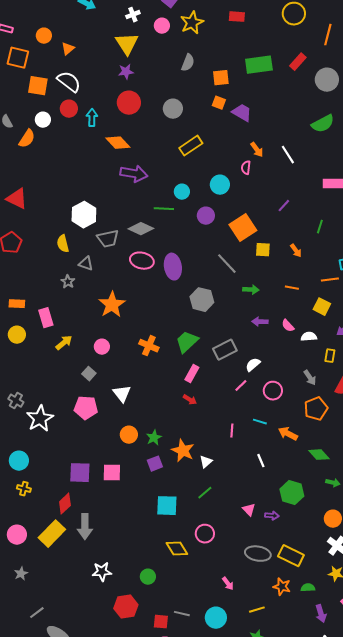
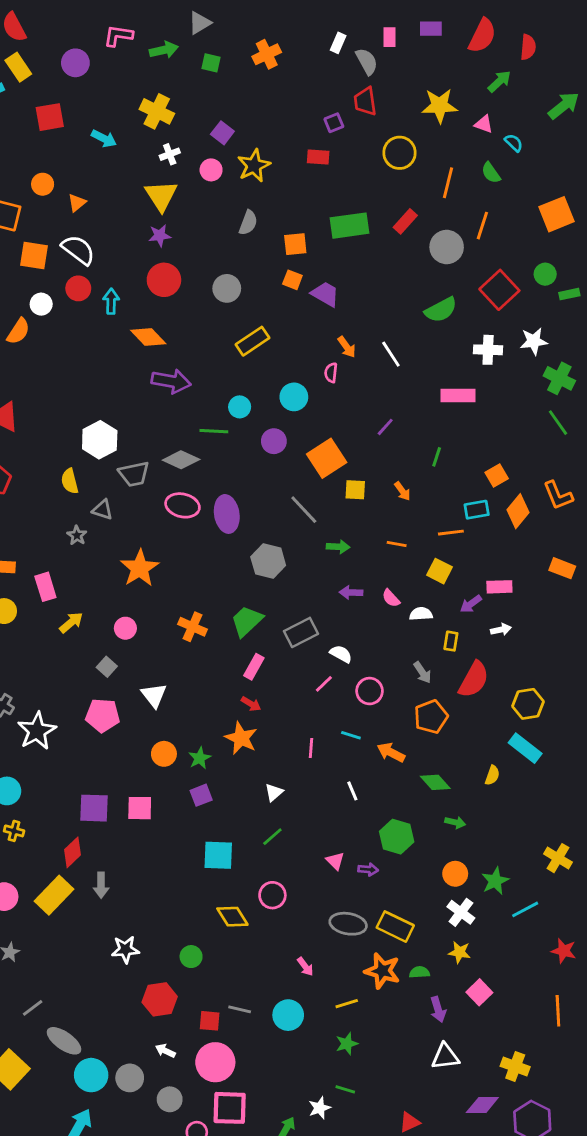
white semicircle: (253, 365) -> (341, 654), turned 70
orange star: (183, 451) -> (241, 738), moved
gray arrow: (85, 527) -> (101, 885), size x0.7
orange star: (282, 587) -> (382, 971), size x1.4

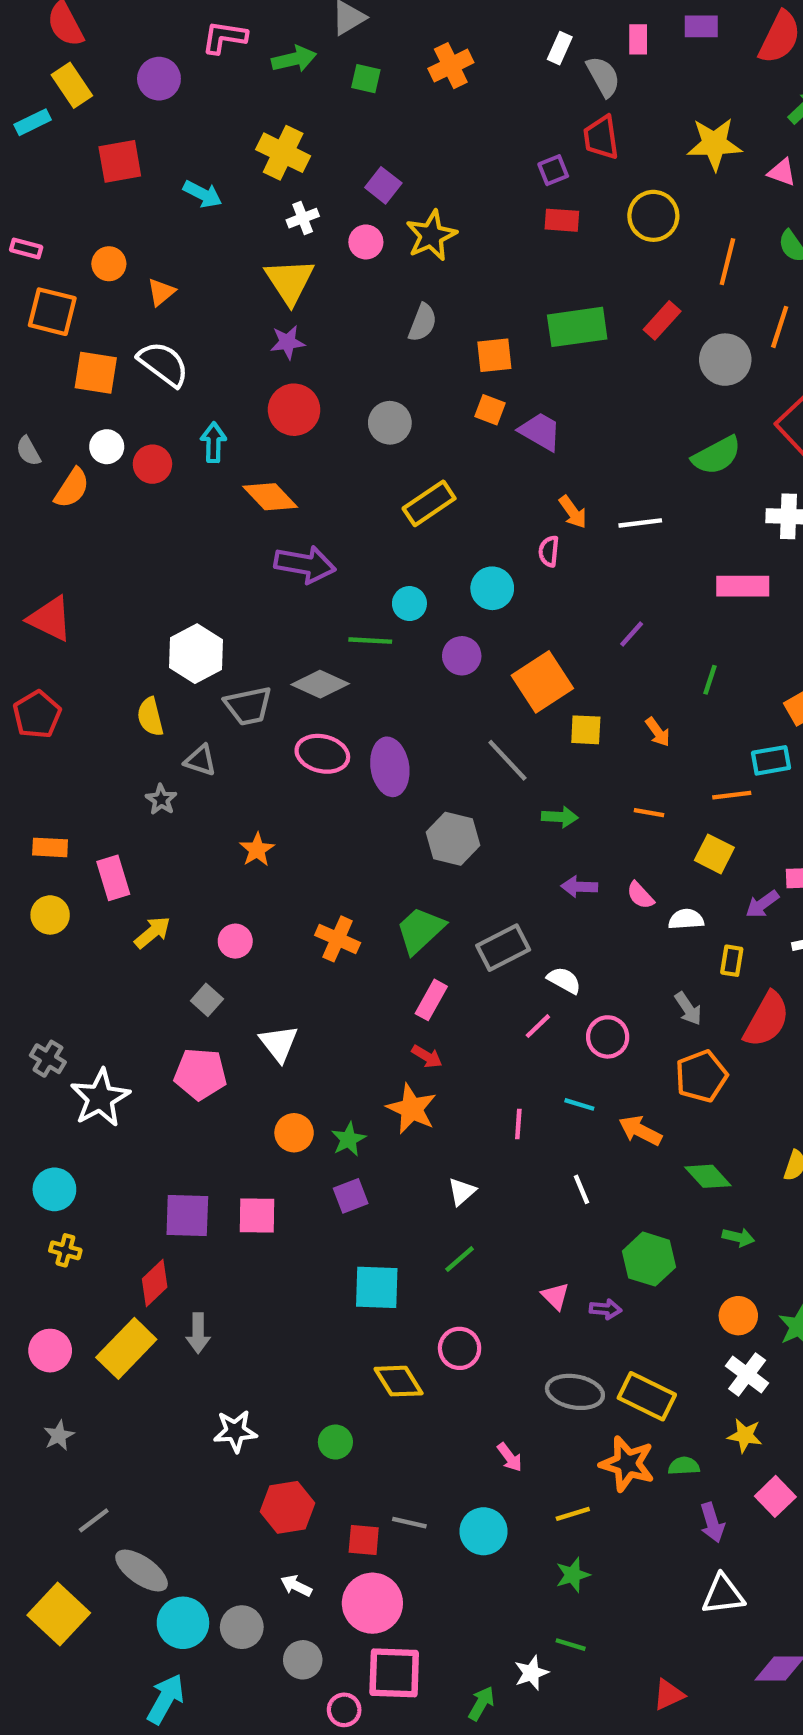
red rectangle: (318, 157) -> (562, 220), moved
red circle: (78, 288) -> (152, 464), moved
white line: (391, 354) -> (640, 523), turned -64
orange star: (140, 568) -> (257, 850), size x0.6

